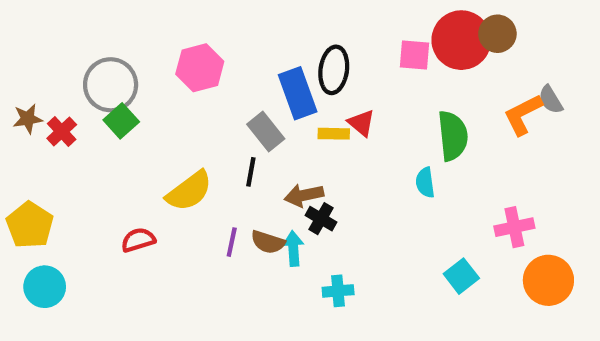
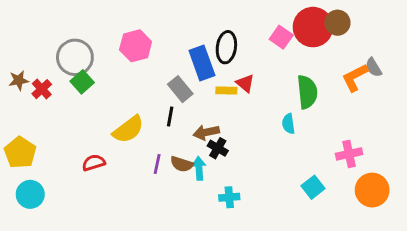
pink square: (415, 55) -> (281, 37), turned 30

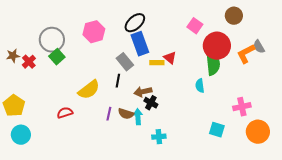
red circle: (313, 27) -> (217, 46), moved
black ellipse: (226, 47) -> (135, 23), moved, turned 40
cyan square: (313, 187) -> (217, 130), turned -35

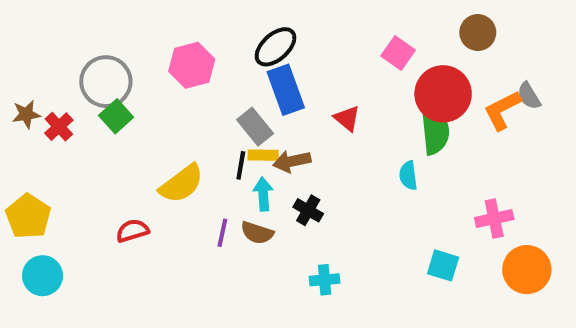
yellow rectangle: (157, 63) -> (263, 155), moved
brown arrow: (143, 92) -> (292, 161), moved
cyan arrow: (138, 117) -> (263, 194), moved

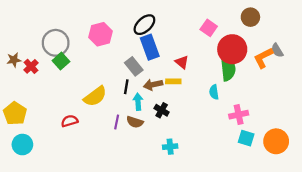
yellow rectangle: (263, 155) -> (173, 81), moved
pink cross: (494, 218) -> (239, 115), moved
cyan square: (443, 265) -> (246, 138), moved

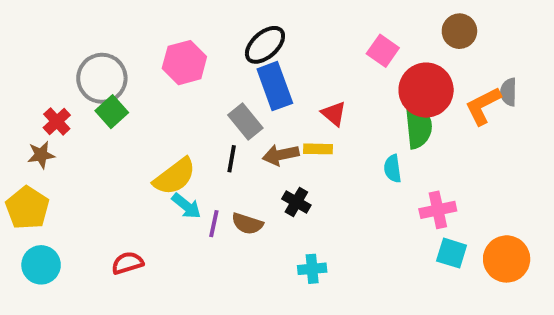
gray semicircle: (277, 50) -> (509, 92), turned 32
brown star: (14, 60) -> (41, 155), moved
cyan arrow: (138, 102) -> (186, 206), moved, turned 133
red semicircle: (70, 121) -> (127, 263), moved

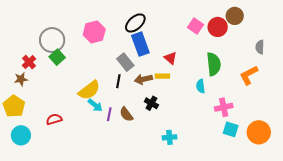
red circle: (426, 90) -> (218, 27), moved, size x0.7
orange L-shape: (483, 106) -> (249, 75), moved
brown semicircle: (247, 224) -> (126, 114), turned 35
red semicircle: (127, 263) -> (54, 119), moved
cyan cross: (312, 269) -> (169, 137), moved

